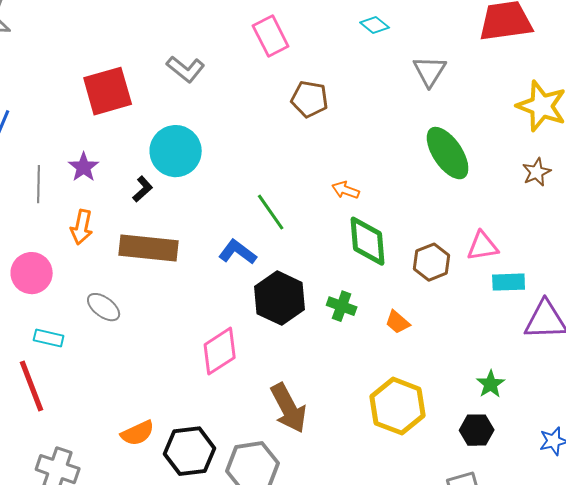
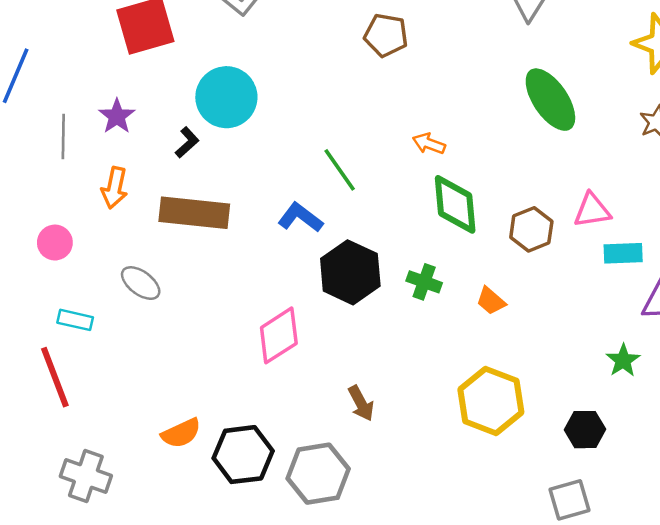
pink circle: (32, 273) -> (55, 243), size x0.7
green star: (491, 384) -> (623, 360), moved
brown arrow: (289, 408) -> (361, 403), size x0.6

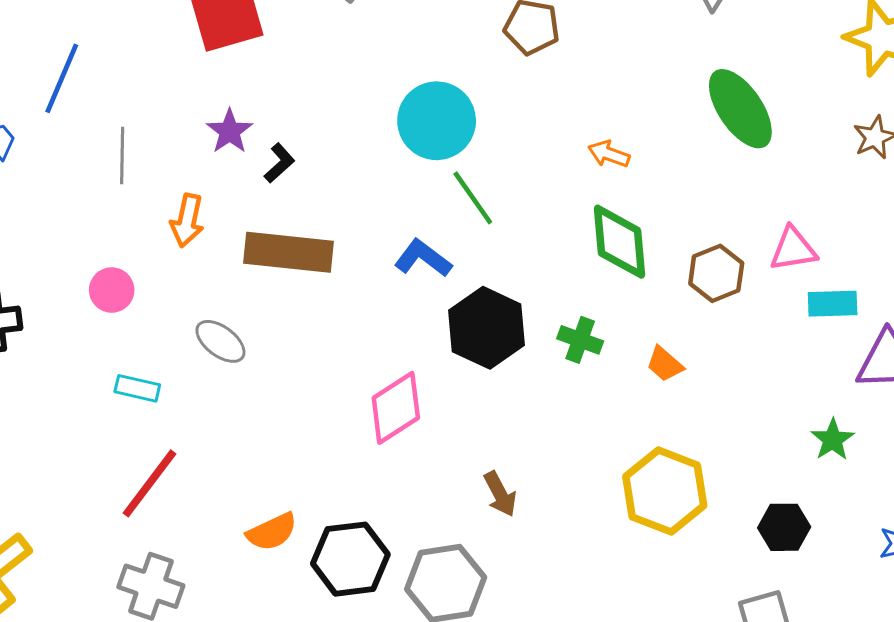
cyan circle: (226, 97) -> (437, 121), moved
purple star: (117, 116) -> (230, 131), moved
orange arrow: (429, 144) -> (609, 154), moved
red line: (55, 377) -> (149, 483), moved, turned 58

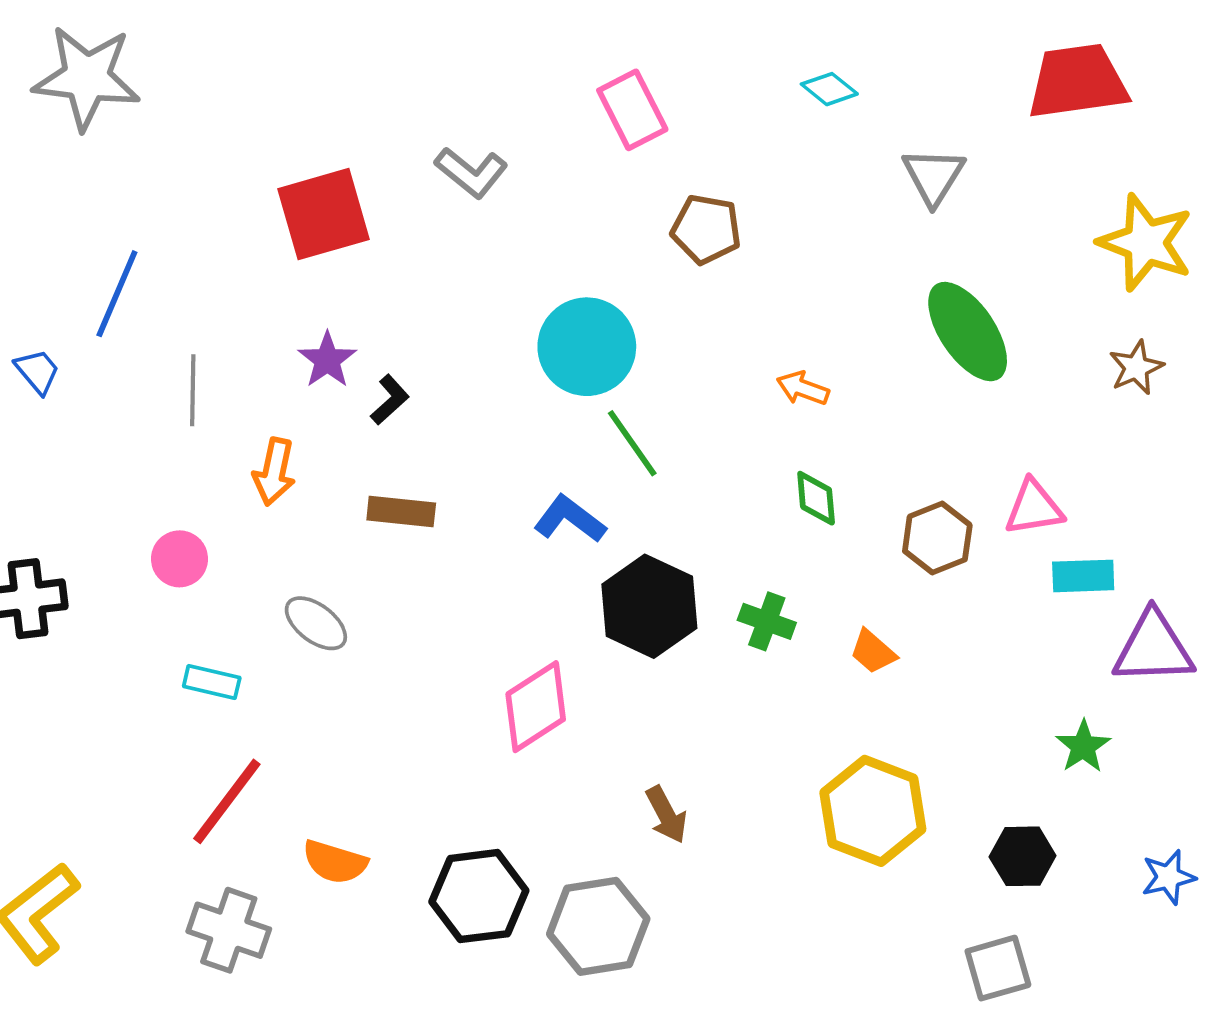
green diamond: (619, 242) -> (816, 498), size x0.6
brown rectangle: (288, 252) -> (401, 512), size x0.6
orange semicircle: (272, 532) -> (335, 862), moved, turned 42

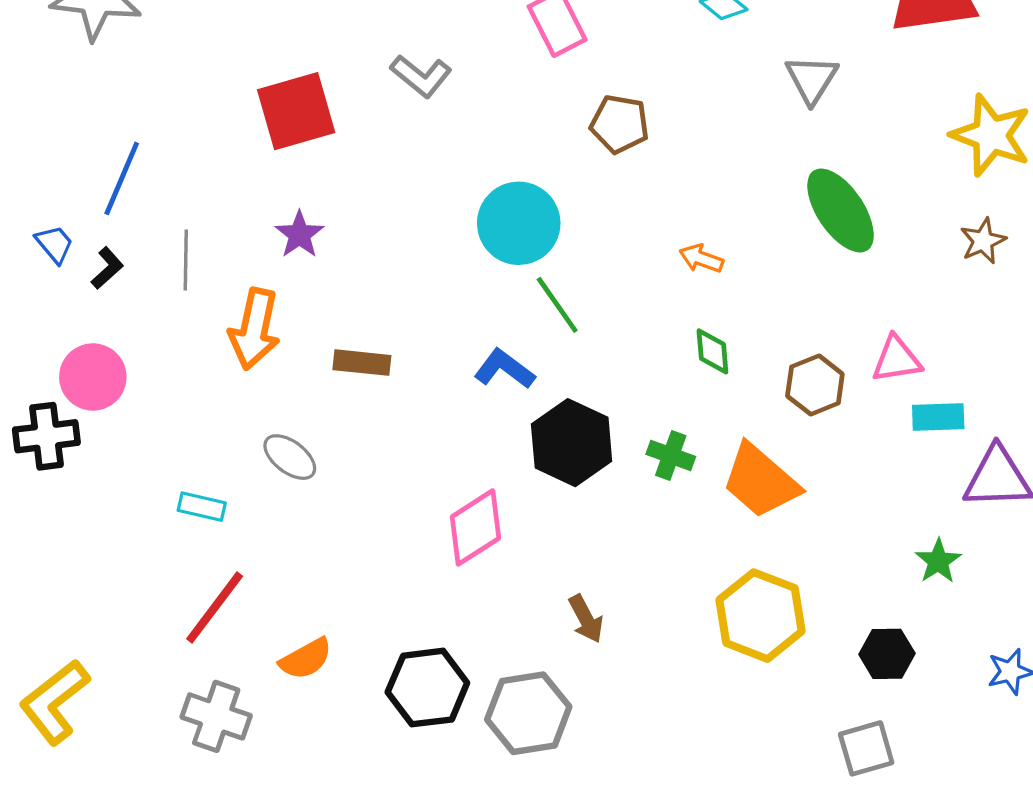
black L-shape: (390, 400) -> (107, 268), moved
orange arrow: (274, 472) -> (255, 329), size x1.4
pink circle: (180, 559) -> (93, 377), moved, size x1.4
orange trapezoid: (873, 652) -> (760, 481), size x2.0
orange semicircle: (335, 862) -> (306, 659), turned -46

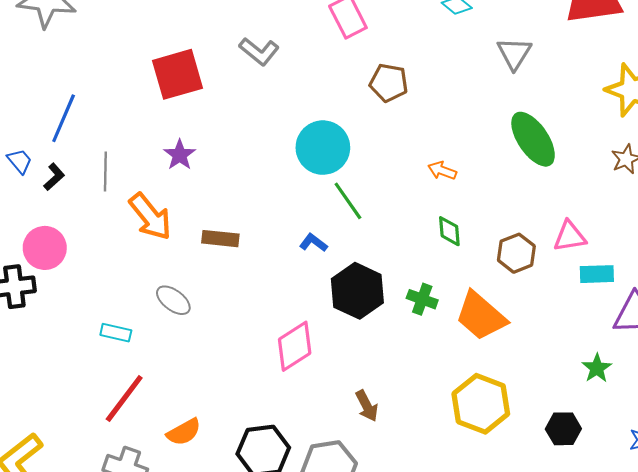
orange arrow: (255, 329) -> (150, 217), turned -51
blue L-shape: (504, 369) -> (313, 243), size x0.7

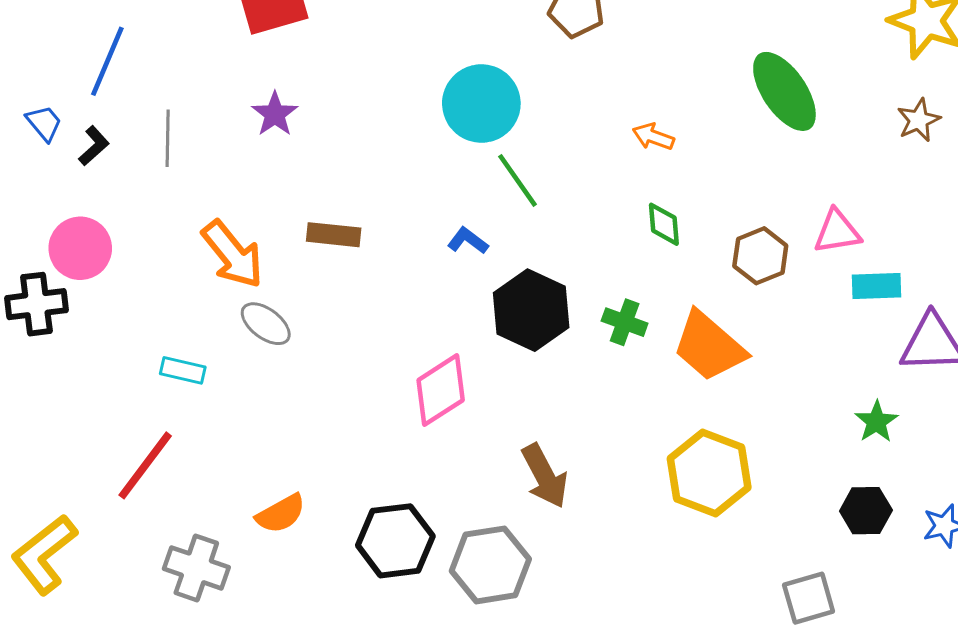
orange arrow: (150, 217) -> (233, 254), moved
red line: (124, 399) -> (145, 465), moved
brown arrow: (367, 406) -> (545, 476), size x1.4
black hexagon: (563, 429) -> (866, 511), moved

